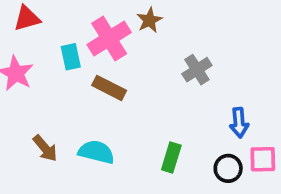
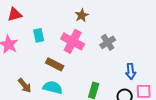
pink cross: (109, 39) -> (73, 41), moved, turned -30
brown rectangle: (109, 88) -> (55, 64), moved

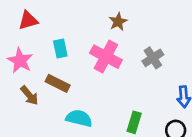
brown rectangle: (55, 64) -> (58, 83), moved
brown arrow: (25, 85) -> (29, 95), moved

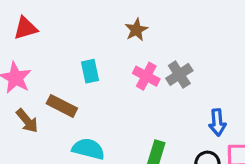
cyan rectangle: (60, 49) -> (90, 71), moved
pink cross: (106, 57) -> (146, 76), moved, size x0.7

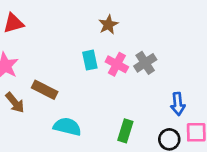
cyan rectangle: (90, 71) -> (90, 60), moved

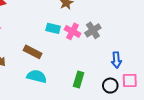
cyan rectangle: (90, 60) -> (53, 28), turned -64
brown rectangle: (45, 90) -> (33, 52), moved

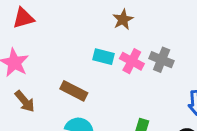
gray cross: (93, 30) -> (162, 60), turned -35

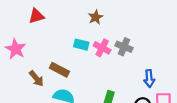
red triangle: (23, 18) -> (36, 16), moved
brown arrow: (25, 101) -> (36, 79), moved

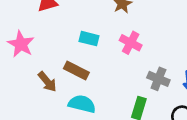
cyan rectangle: (81, 45) -> (89, 39), moved
gray cross: (124, 47) -> (158, 79), moved

